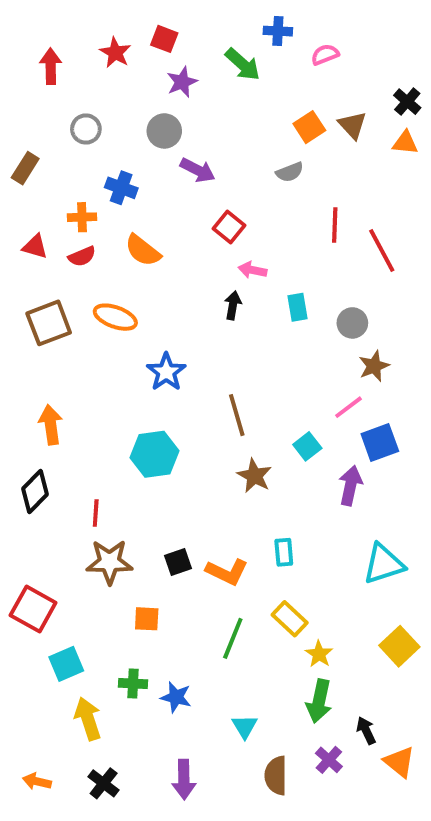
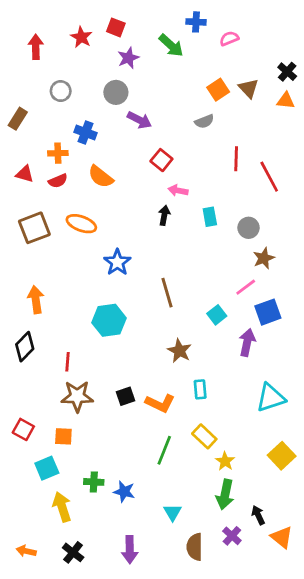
brown star: (254, 476) -> (179, 351), moved
red square: (33, 609) -> (23, 429), size x0.7
orange square: (147, 619) -> (63, 436), moved

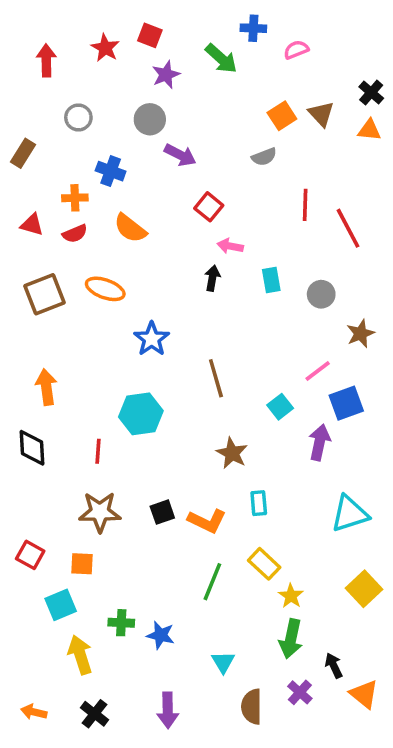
brown star: (264, 258) -> (360, 334), moved
black diamond: (25, 347) -> (32, 448), turned -48
red line: (68, 362) -> (98, 451), moved

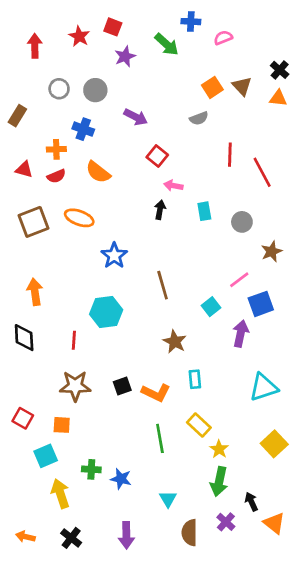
gray circle: (150, 119) -> (95, 90), moved
green line: (212, 582) -> (160, 438), turned -32

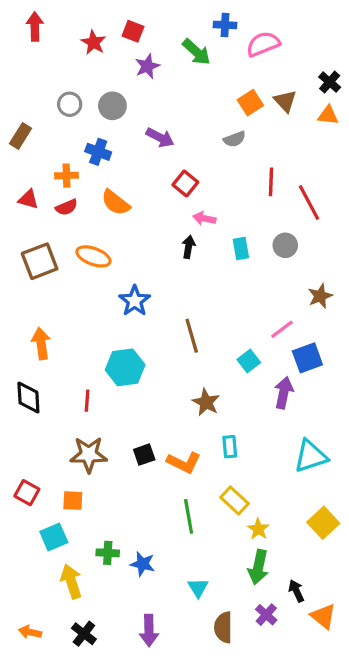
pink semicircle: (223, 38) -> (263, 44), size x1.5
red arrow: (35, 46) -> (35, 27), moved
gray circle: (242, 222) -> (285, 245), moved

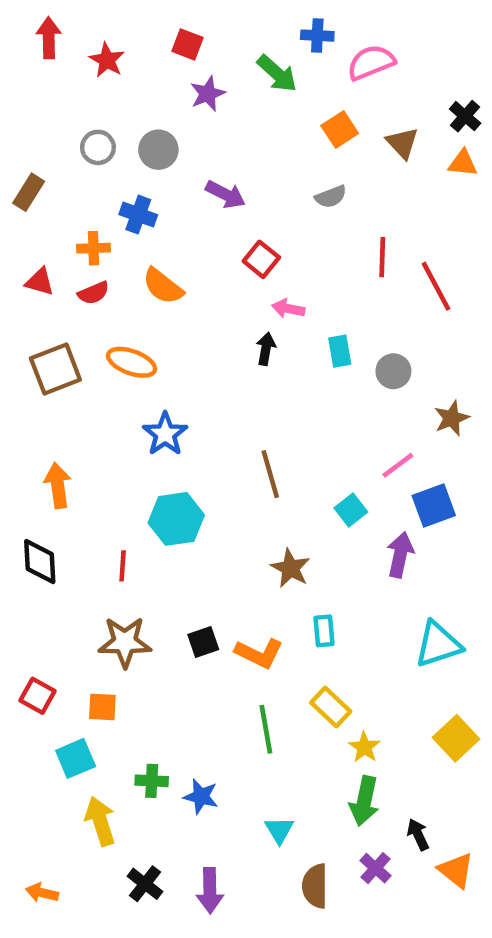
red star: (93, 42) -> (107, 60), moved
orange square: (250, 103) -> (340, 130), moved
gray circle: (285, 245) -> (393, 371), moved
blue star: (135, 301) -> (165, 434), moved
black cross: (84, 634) -> (145, 884), moved

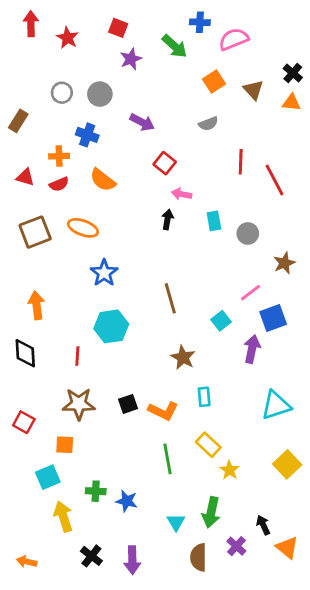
red square: (38, 696) -> (24, 422), moved
green arrow: (364, 801) -> (211, 512), moved

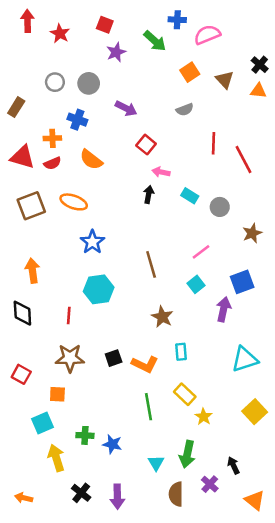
red triangle: (25, 177) -> (22, 157), size x1.5
cyan rectangle: (214, 221) -> (190, 196), turned -49
pink line: (251, 293) -> (201, 252), moved
orange triangle: (287, 548) -> (255, 500), moved

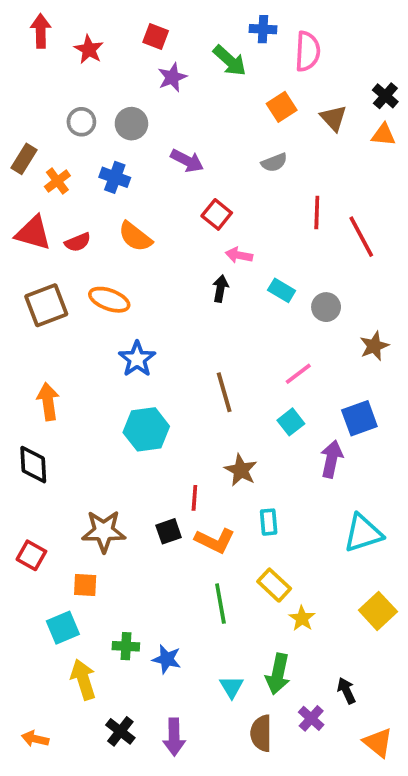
pink semicircle: (207, 35) -> (308, 51), turned 115
orange cross: (52, 138) -> (57, 181), moved, turned -35
red line: (69, 316) -> (194, 498), moved

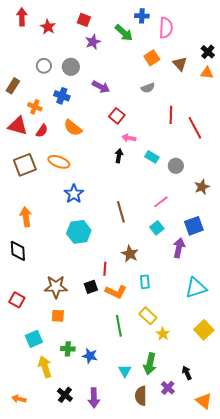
orange cross: (57, 181) -> (35, 107), moved, turned -32
red semicircle: (78, 242) -> (42, 131), turned -32
orange square: (85, 585) -> (58, 316), moved

